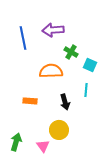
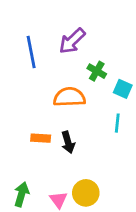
purple arrow: (53, 30) -> (72, 41), turned -40
black arrow: (65, 102) -> (68, 142), moved
yellow circle: (59, 130) -> (86, 193), moved

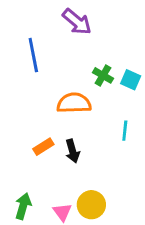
purple arrow: (72, 41) -> (77, 22), moved, turned -96
cyan square: (123, 89) -> (131, 80), moved
orange rectangle: (41, 138) -> (43, 147), turned -36

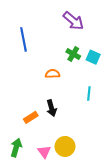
purple arrow: (77, 22) -> (73, 21), moved
orange semicircle: (74, 103) -> (53, 74), size x0.6
orange rectangle: (43, 147) -> (31, 117), moved

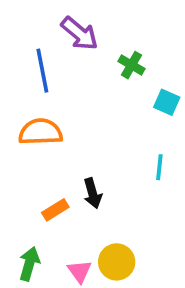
purple arrow: (73, 21) -> (79, 33), moved
green cross: (73, 54) -> (132, 65), moved
orange semicircle: (53, 74) -> (40, 132), moved, size x1.6

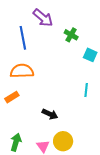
black arrow: (92, 193) -> (50, 114), moved, turned -49
orange rectangle: (55, 210) -> (12, 97), moved

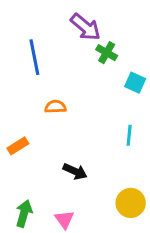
purple arrow: (43, 18) -> (86, 27), moved
orange semicircle: (22, 71) -> (55, 107), moved, size x0.6
yellow circle: (63, 141) -> (131, 203), moved

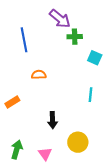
green cross: (107, 53) -> (75, 37), turned -32
black arrow: (75, 171) -> (52, 120), turned 63
yellow circle: (131, 203) -> (78, 142), moved

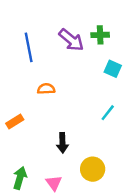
purple arrow: (60, 19) -> (71, 40), moved
green cross: (75, 37) -> (100, 35), moved
cyan line: (90, 95) -> (108, 113), turned 32

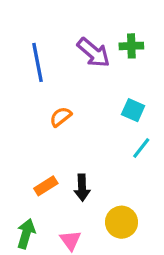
cyan square: (113, 69) -> (133, 110), moved
orange semicircle: (46, 89) -> (61, 117), turned -36
orange rectangle: (15, 121) -> (46, 186), moved

